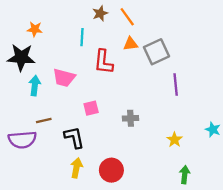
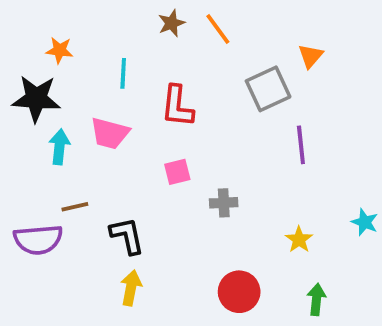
cyan line: (82, 37) -> (123, 73), moved
orange triangle: (131, 44) -> (311, 56), moved, turned -42
pink square: (91, 108) -> (177, 172), moved
red circle: (111, 170) -> (239, 292), moved

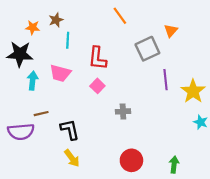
brown star: (171, 23) -> (56, 20), moved
pink square: (177, 172) -> (97, 86), moved, turned -32
yellow star: (299, 240) -> (193, 91), moved, size x1.6
yellow arrow: (131, 288) -> (72, 158), turned 132

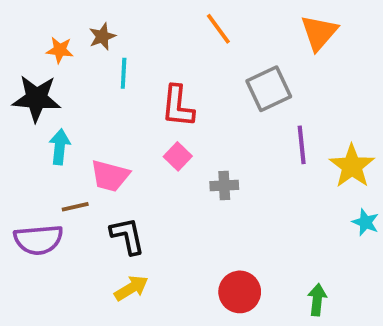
orange triangle: (171, 31) -> (319, 33), moved, size x1.5
pink trapezoid: (60, 73) -> (110, 176), moved
gray cross: (123, 111) -> (224, 186), moved
yellow arrow: (72, 158) -> (131, 288), turned -84

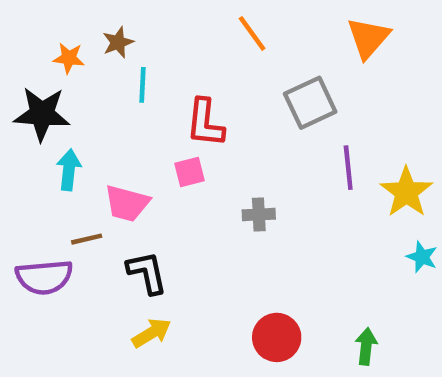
pink square: (178, 156) -> (189, 172), moved, turned 32

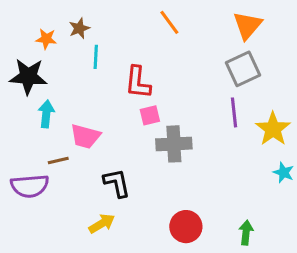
gray square: (310, 103) -> (243, 69), moved
pink square: (189, 172) -> (150, 115), moved
gray cross: (259, 214) -> (174, 144), size x1.6
black L-shape: (147, 273) -> (117, 183), moved

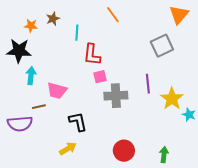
orange triangle: (247, 25) -> (179, 15), moved
cyan line: (96, 57) -> (77, 33), moved
purple line: (234, 112) -> (148, 84), moved
yellow star: (273, 129) -> (172, 99), moved

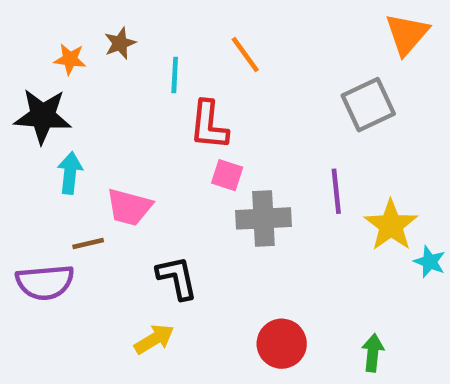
orange line: (113, 15) -> (245, 55), moved
pink square: (100, 77) -> (227, 175), turned 32

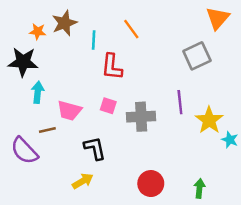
brown star: (120, 43) -> (64, 23), size x1.5
pink square: (227, 175) -> (108, 106), moved
purple semicircle: (45, 282) -> (24, 151), turned 52

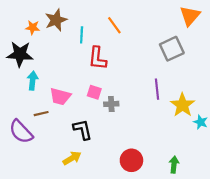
gray cross: (141, 117) -> (111, 104), moved, size x0.6

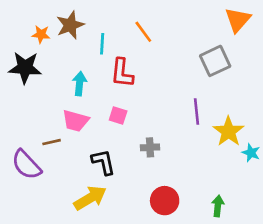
cyan arrow: (33, 81) -> (80, 84), moved
gray cross: (111, 104) -> (150, 147), moved
yellow arrow: (72, 158) -> (90, 198), size x1.4

